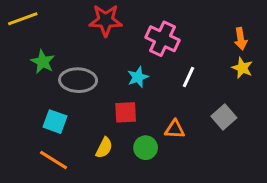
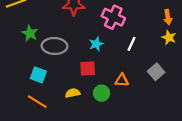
yellow semicircle: (104, 148) -> (73, 93), turned -128

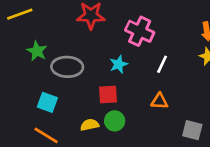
gray square: (156, 72) -> (192, 130), moved, turned -35
orange triangle: (122, 80) -> (159, 101), moved
green circle: (102, 93) -> (115, 121), moved

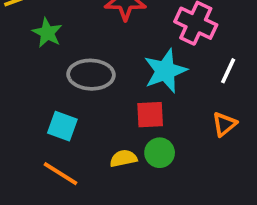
green star: (37, 51) -> (47, 33), moved
cyan star: (119, 64) -> (165, 71), size x1.6
orange triangle: (159, 101) -> (224, 124), turned -42

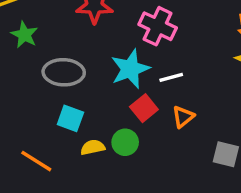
white line: (228, 71) -> (171, 77), moved, turned 50
red square: (150, 115) -> (144, 108), moved, turned -36
cyan square: (62, 126) -> (70, 118), moved

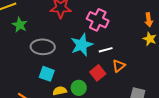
red square: (144, 108) -> (98, 73), moved
orange triangle: (183, 117) -> (119, 66), moved

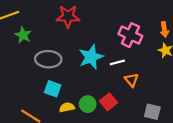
pink cross: (98, 20) -> (130, 35), moved
orange triangle: (119, 66) -> (132, 80), turned -32
red square: (98, 73) -> (108, 102), moved

